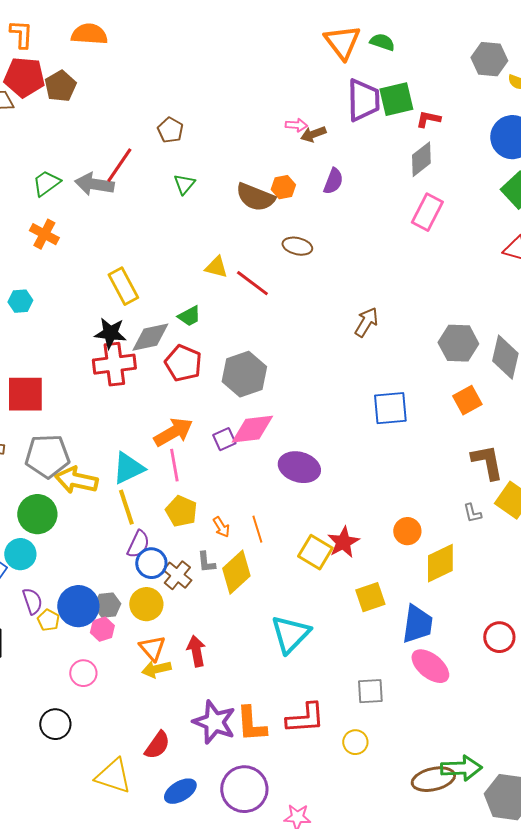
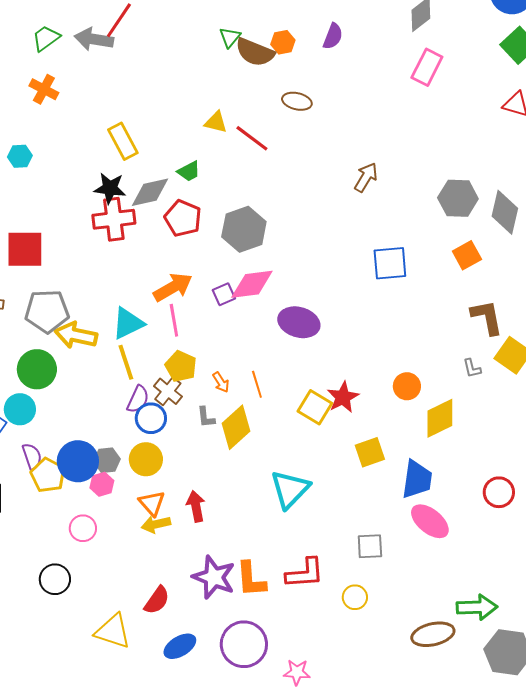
green triangle: (184, 184) -> (230, 37), moved
brown cross: (177, 575) -> (168, 391), moved
yellow pentagon: (48, 620) -> (48, 475), size x1.6
green arrow: (461, 768) -> (477, 607), moved

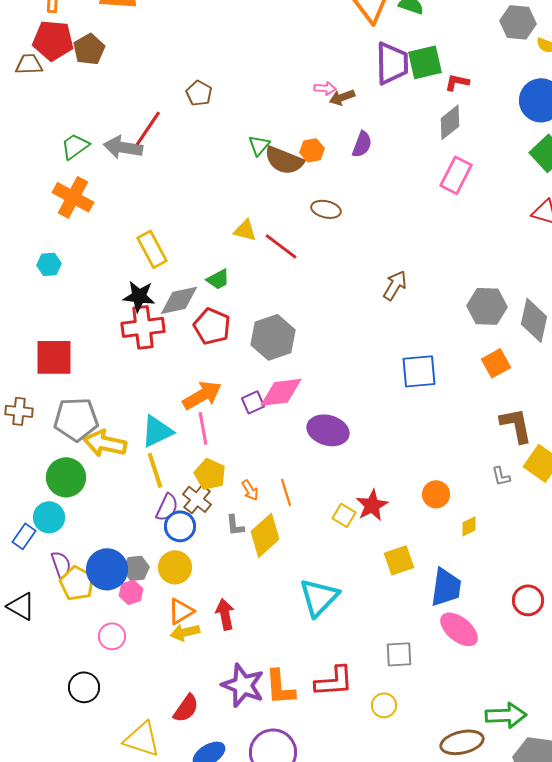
orange cross: (44, 89) -> (73, 197), size x1.4
yellow square: (315, 407) -> (344, 515), size x0.7
yellow diamond: (440, 418) -> (469, 526), size x0.5
orange triangle: (152, 503) -> (181, 611), turned 40

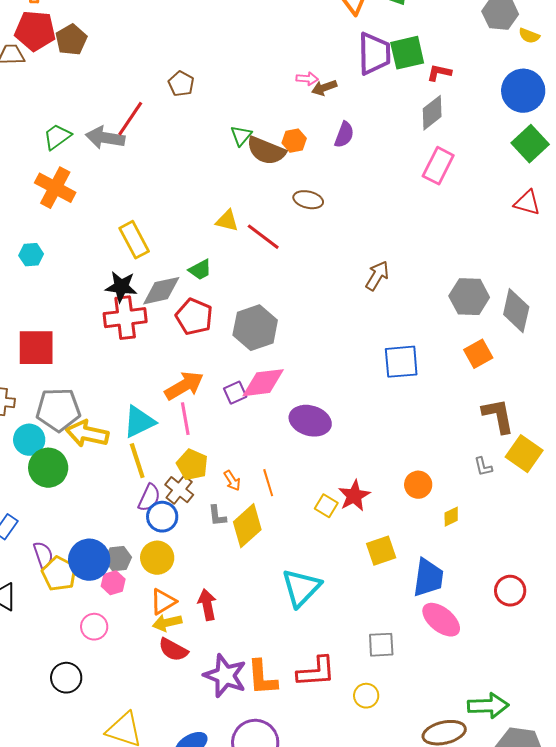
cyan circle: (49, 517) -> (29, 440), moved
red semicircle: (186, 708) -> (173, 650), moved, turned 84

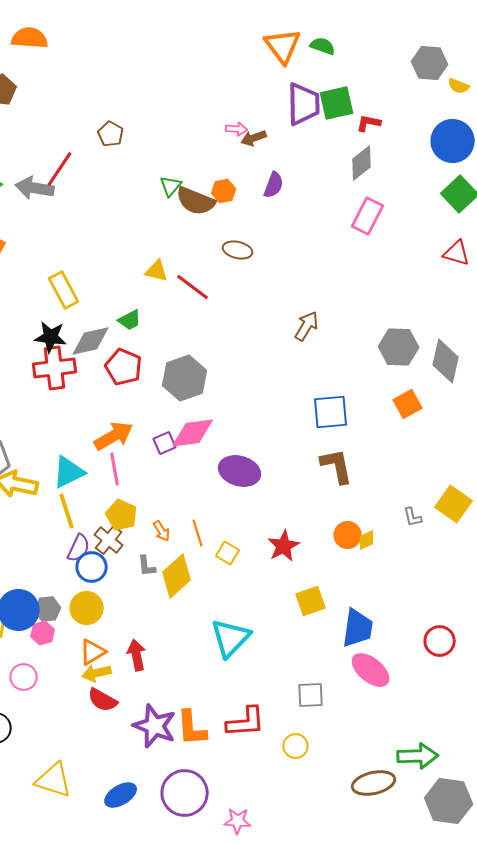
brown L-shape: (498, 416) -> (337, 466), moved
yellow square: (326, 506) -> (228, 553), moved
yellow diamond: (451, 517) -> (367, 540), moved

